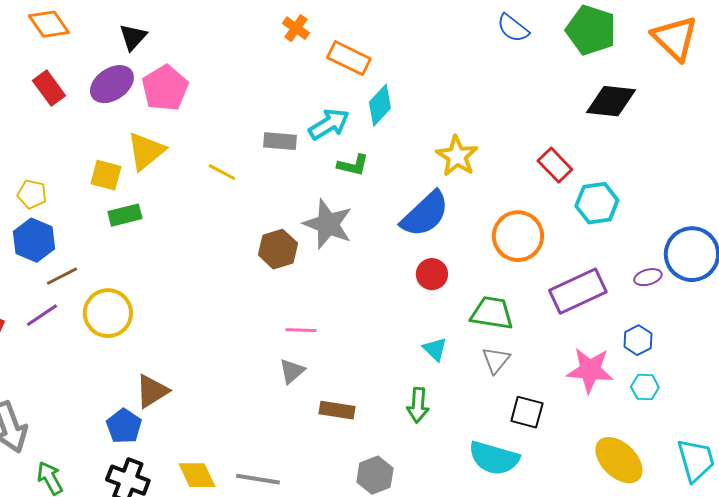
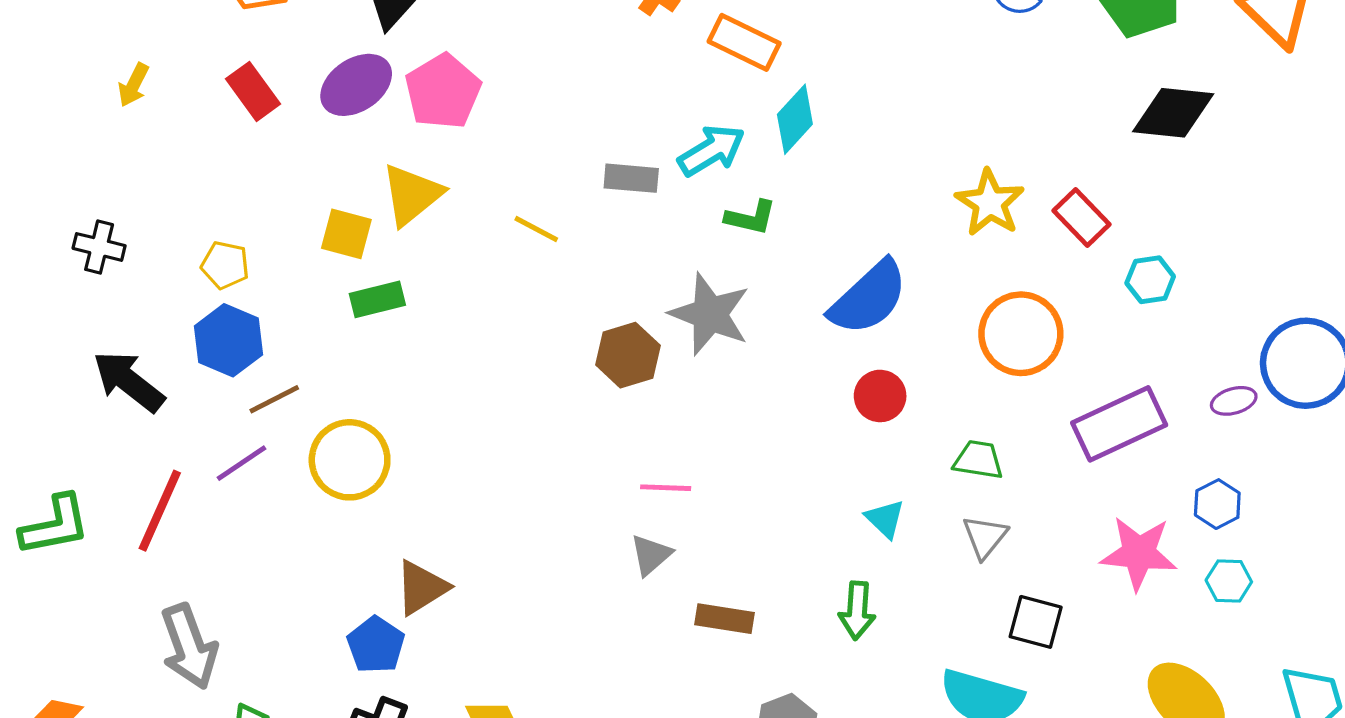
yellow star: (457, 156) -> (990, 203), moved
cyan hexagon: (597, 203) -> (1150, 280), size x0.7
green trapezoid: (492, 313) -> (978, 460), size x0.7

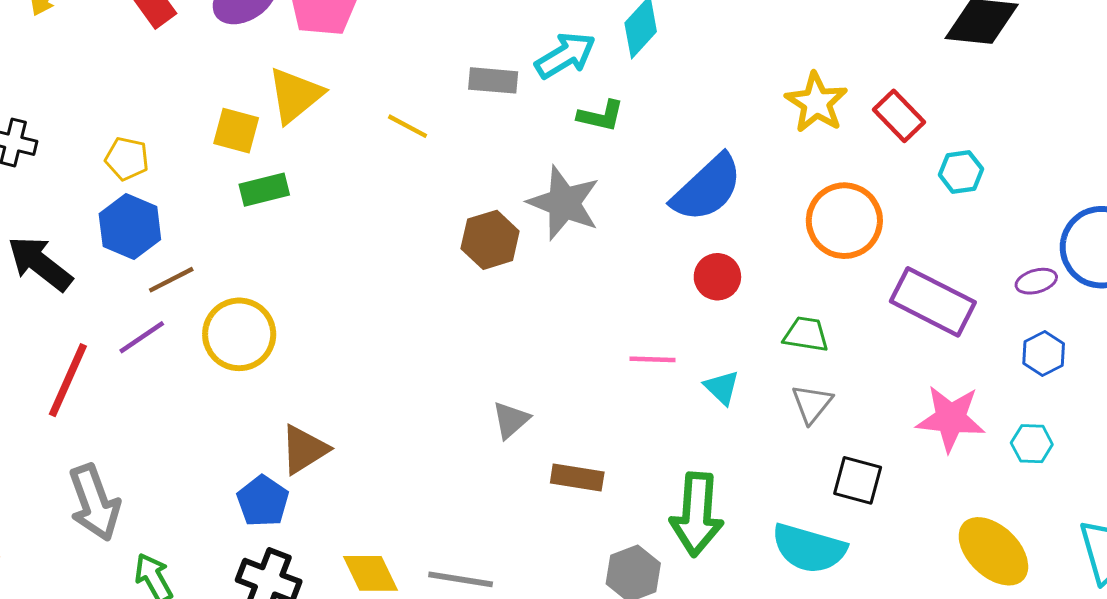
purple rectangle: (1119, 424) -> (933, 302), turned 52
pink line: (666, 488) -> (652, 359), moved
blue hexagon: (1217, 504) -> (1044, 353), moved
green arrow: (857, 610) -> (697, 514), moved, size x1.6

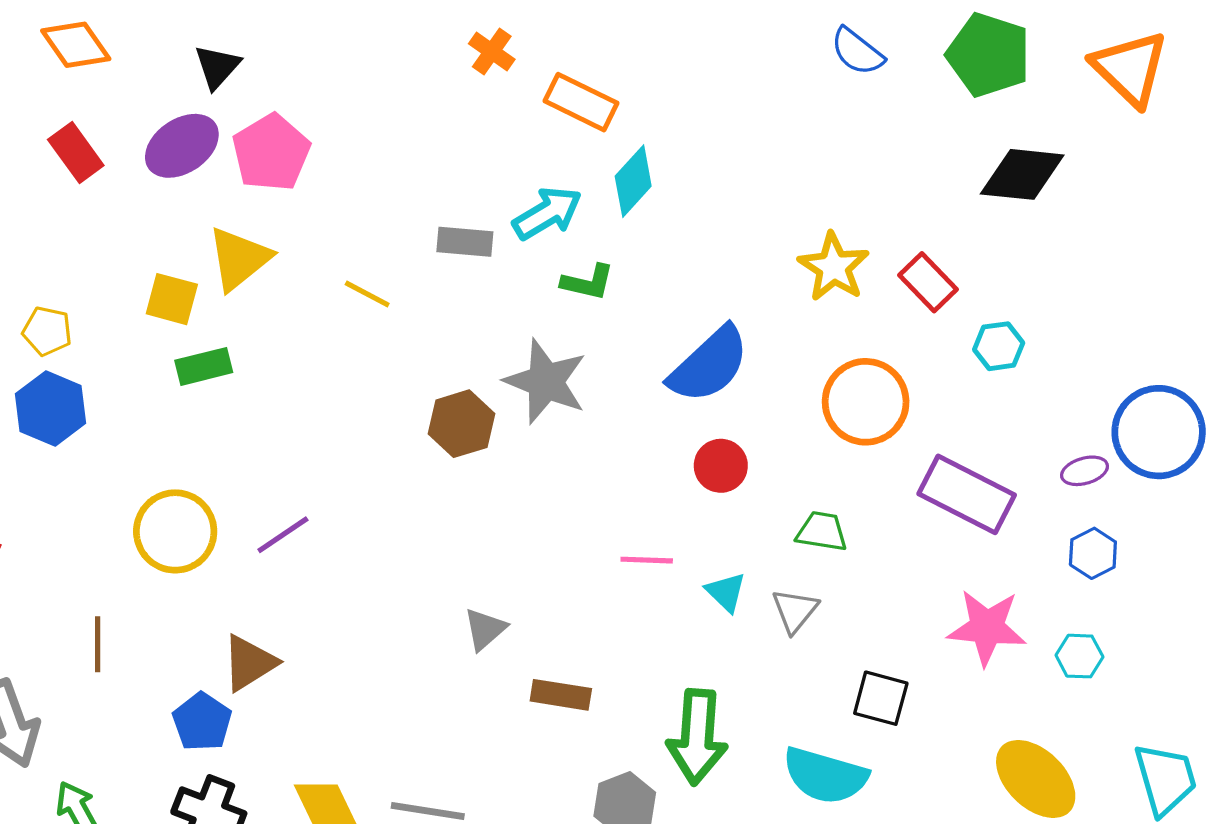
brown line: (171, 280) -> (98, 644), moved, turned -63
purple line: (142, 337) -> (283, 535), moved
gray triangle: (812, 404) -> (795, 611), moved

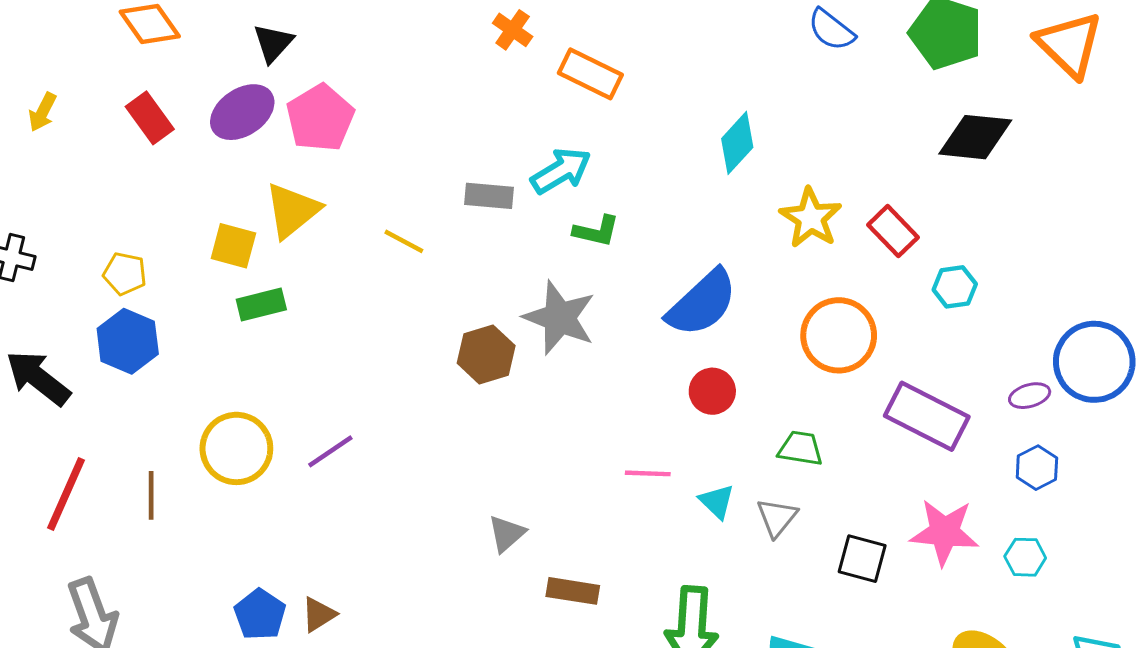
cyan diamond: (633, 181) -> (737, 143), moved
brown line: (98, 644) -> (151, 495), moved
brown triangle: (249, 663) -> (319, 614), moved, size x0.7
black square: (881, 698) -> (862, 559), moved

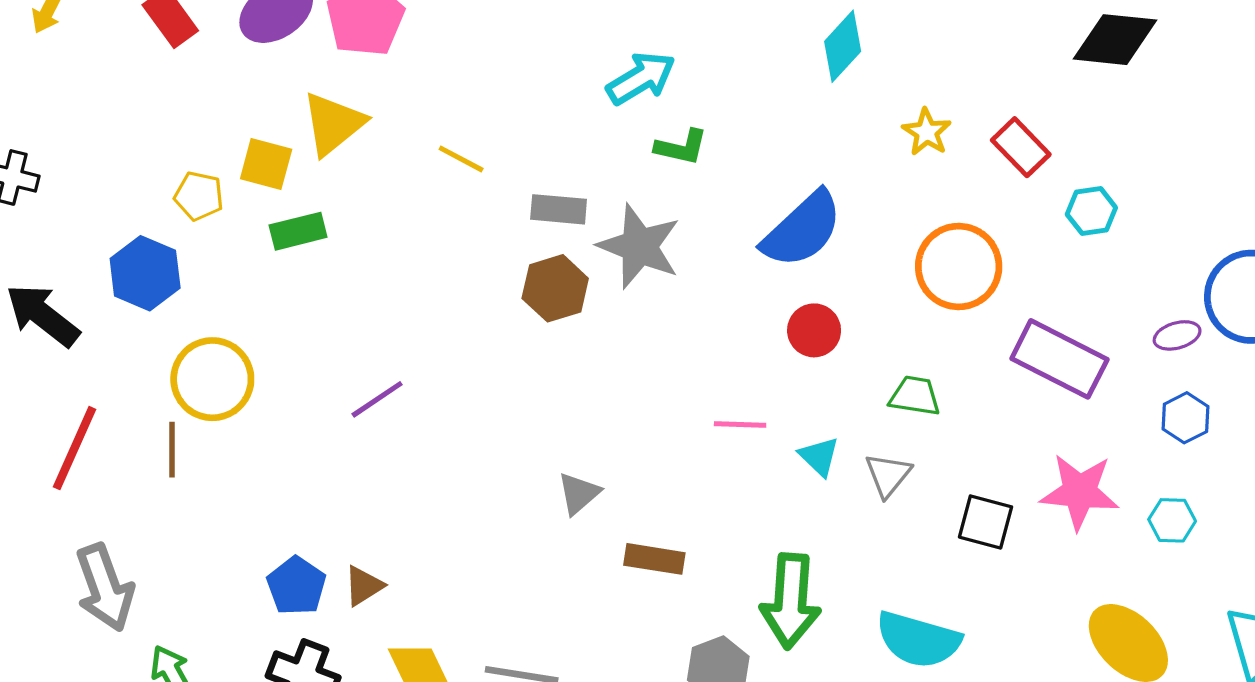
gray rectangle: (489, 196) -> (559, 209), moved
yellow star: (811, 218) -> (927, 132), size x0.7
yellow pentagon: (125, 274) -> (199, 196), moved
yellow circle: (236, 448) -> (212, 379), moved

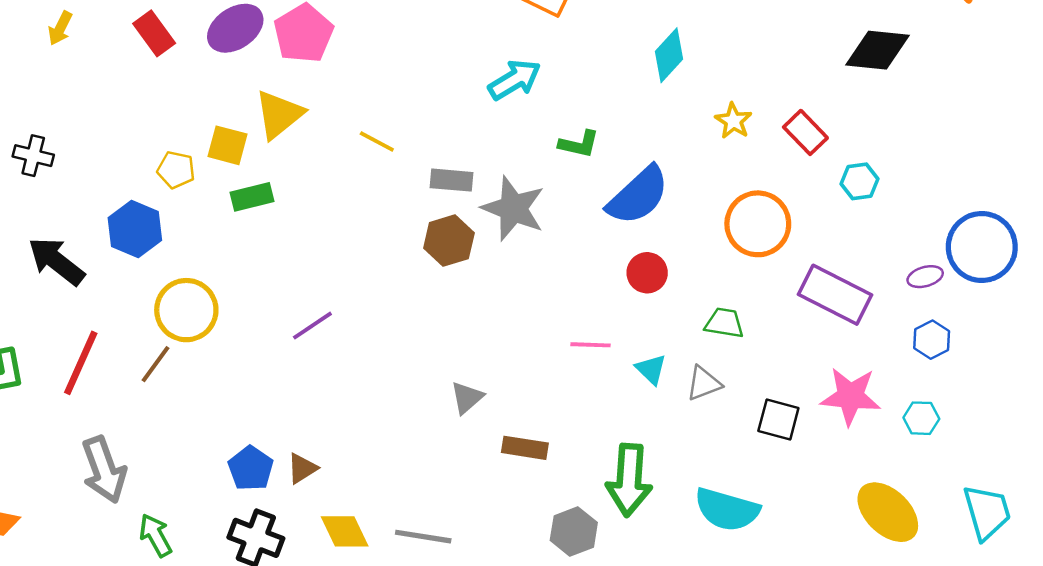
green L-shape: (681, 147) -> (579, 144), moved
brown line: (172, 450) -> (155, 364), turned 36
gray triangle: (888, 475) -> (704, 383), turned 30

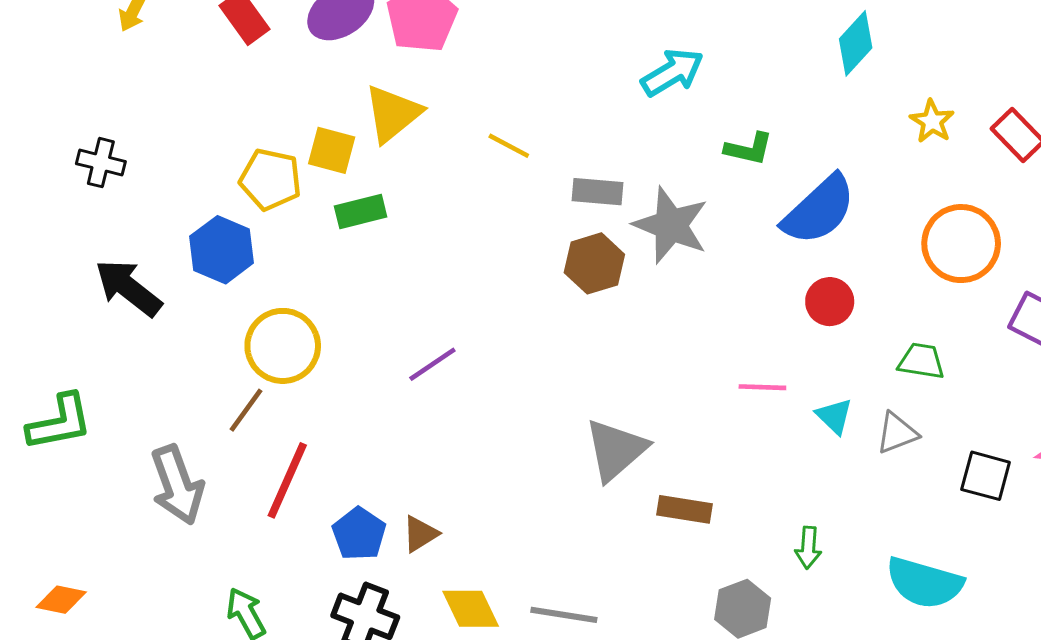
yellow pentagon: (176, 170) -> (270, 179), size x1.4
red line: (81, 363) -> (287, 480), moved
gray triangle: (467, 398) -> (616, 450), size x1.6
gray arrow: (104, 470) -> (177, 485), moved
green arrow: (629, 480) -> (808, 548), size x0.5

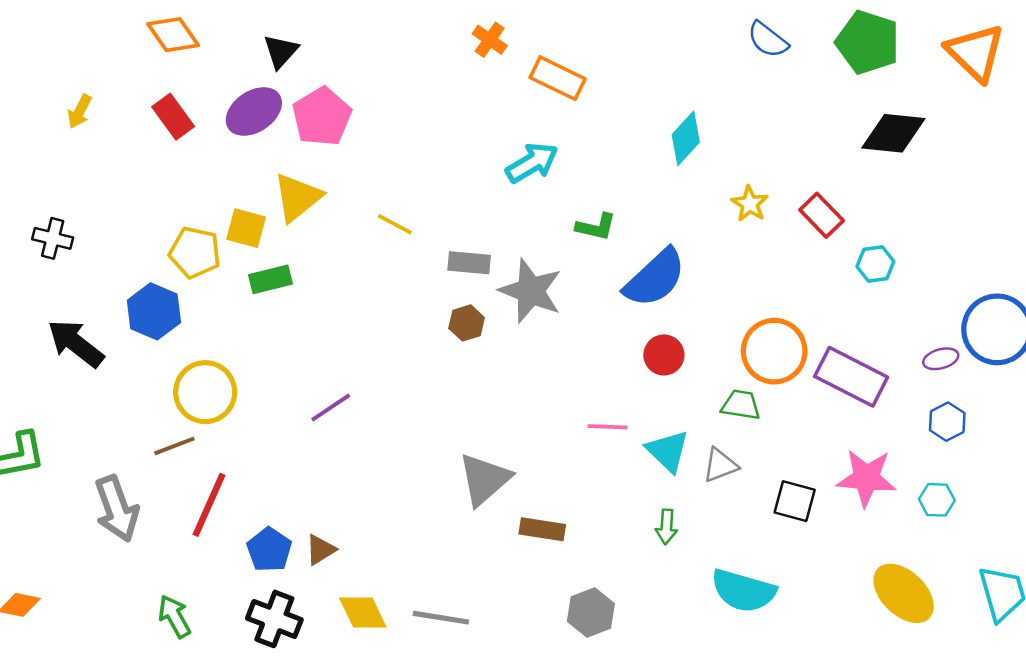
orange circle: (961, 244) -> (774, 351), moved
brown hexagon: (594, 263) -> (467, 323), size x0.7
brown line: (246, 410) -> (174, 446), turned 33
cyan triangle: (834, 416) -> (668, 451), size x1.4
green arrow: (808, 548) -> (666, 527), moved

